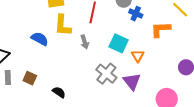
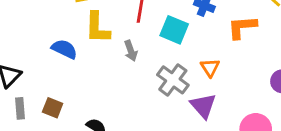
cyan square: (119, 43) -> (174, 30), moved
gray cross: (106, 74) -> (173, 80), moved

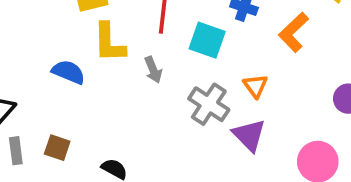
orange L-shape: (242, 27) -> (294, 32), turned -36

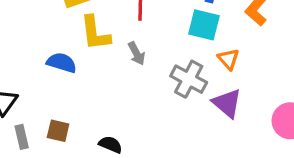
cyan square: (207, 40) -> (204, 25), moved

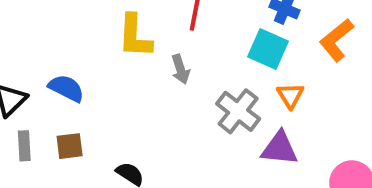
blue semicircle: (62, 63) -> (66, 88), moved
purple triangle: (227, 103) -> (279, 148), turned -44
brown square: (58, 131) -> (70, 146), turned -30

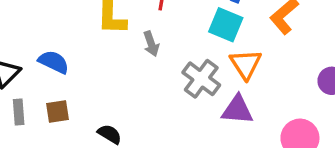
orange triangle: (290, 95) -> (246, 64), size x1.4

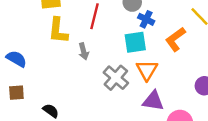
cyan square: (226, 25) -> (135, 42), turned -35
purple triangle: (237, 110) -> (153, 101), moved

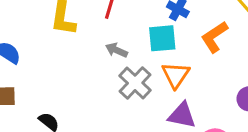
gray arrow: (84, 51) -> (116, 50), moved, turned 126

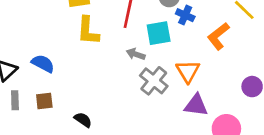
cyan square: (162, 38) -> (159, 33), moved

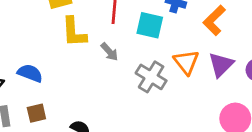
cyan square: (159, 33) -> (150, 25), turned 30
gray arrow: (136, 54) -> (109, 52), moved, turned -144
purple triangle: (196, 105) -> (221, 65), moved, turned -45

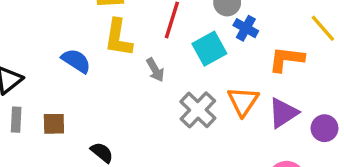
orange L-shape: (214, 20) -> (286, 59), turned 40
cyan square: (150, 25) -> (209, 49), turned 36
blue semicircle: (30, 73) -> (76, 61), moved

